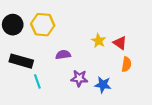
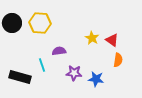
black rectangle: (21, 61) -> (20, 77), moved
cyan line: (37, 81) -> (42, 65), moved

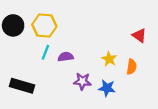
yellow star: (92, 38) -> (109, 59), moved
red triangle: (112, 40) -> (139, 36), moved
cyan line: (42, 65) -> (45, 52), moved, turned 40

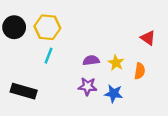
purple semicircle: (66, 57) -> (91, 60), moved

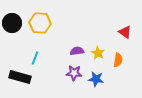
cyan line: (48, 56) -> (35, 58), moved

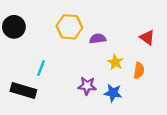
yellow hexagon: (40, 23) -> (69, 27), moved
purple semicircle: (77, 51) -> (98, 39), moved

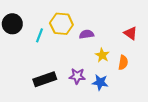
cyan line: (41, 68) -> (39, 35), moved
black rectangle: (23, 91) -> (45, 79), moved, turned -35

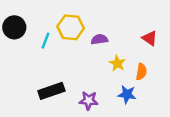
purple star: (77, 76) -> (89, 100), moved
blue star: (100, 82) -> (127, 94), moved

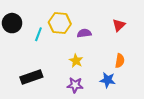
red triangle: (150, 38) -> (119, 25), moved, turned 40
yellow star: (117, 63) -> (76, 61), moved
black rectangle: (51, 91) -> (31, 77), moved

